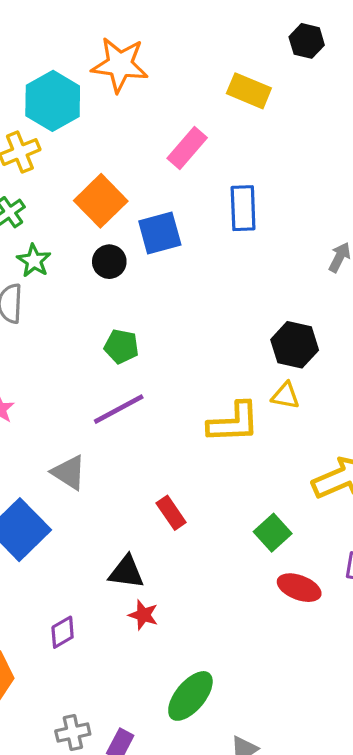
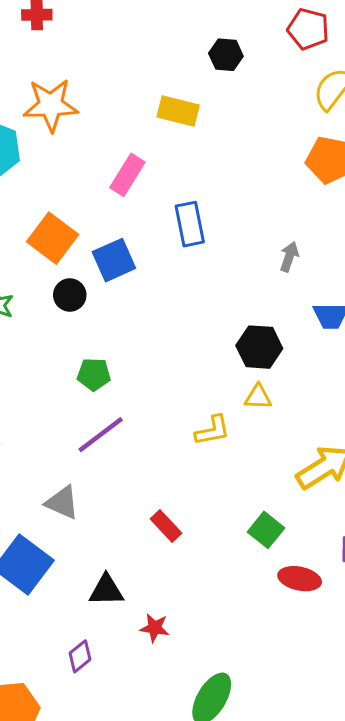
yellow L-shape: (234, 423) -> (212, 430), size x0.7
black triangle: (126, 572) -> (106, 590), moved

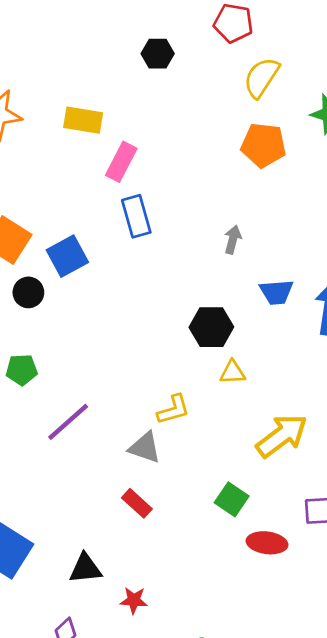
yellow rectangle: (178, 111) -> (83, 120), moved
pink rectangle: (127, 175) -> (121, 162), moved
green pentagon: (94, 374) -> (22, 370), moved
yellow triangle: (258, 397) -> (233, 372), moved
gray triangle: (62, 503) -> (145, 448), moved

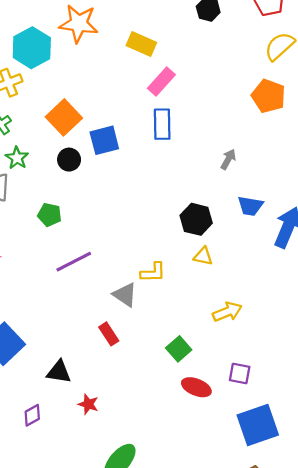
yellow arrow: (282, 436) -> (227, 312), size x0.7

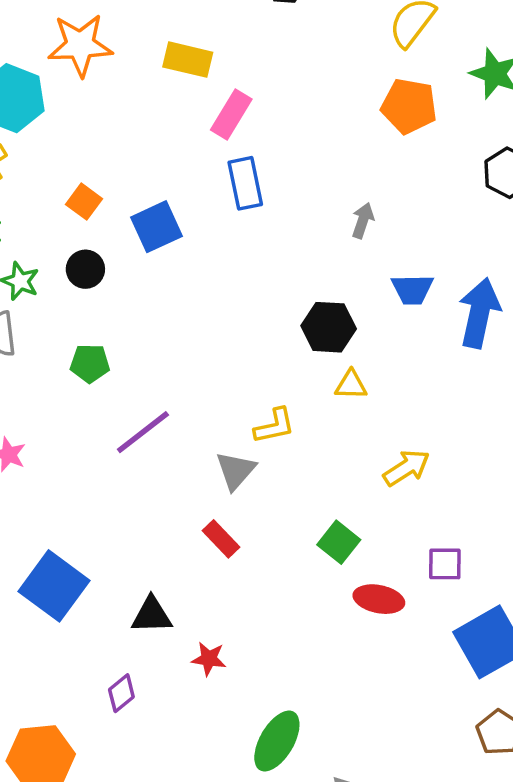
orange square: (64, 117) -> (84, 202), size x0.6
black circle: (69, 160) -> (85, 269), moved
gray triangle: (125, 295) -> (236, 470), turned 48

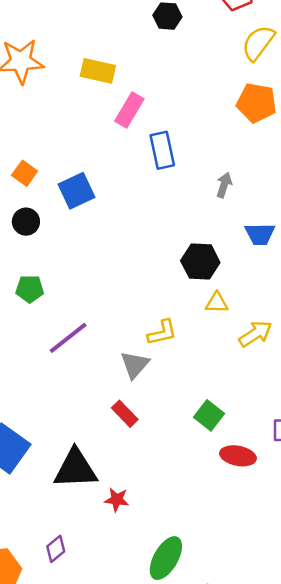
blue rectangle: (245, 183) -> (162, 150), moved
yellow arrow: (406, 468) -> (255, 334), moved
black triangle: (152, 615) -> (75, 469), size x1.5
purple diamond: (121, 693) -> (56, 549), moved

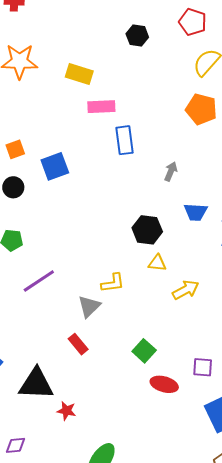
pink rectangle: (129, 110) -> (101, 107), turned 52
orange square: (25, 173) -> (15, 149), turned 30
purple diamond: (56, 549) -> (16, 445), turned 30

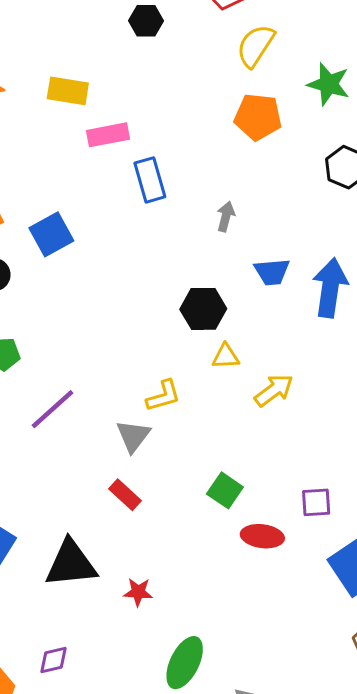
red star: (66, 411) -> (138, 592), moved

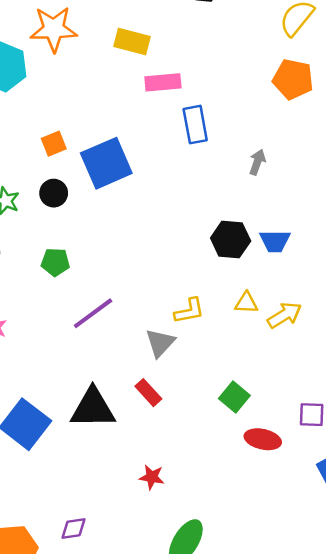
blue square: (51, 234) -> (106, 163), size x1.4
blue trapezoid: (272, 272) -> (275, 241), moved
yellow triangle: (226, 357) -> (246, 303), moved
black triangle: (71, 564) -> (93, 408), moved

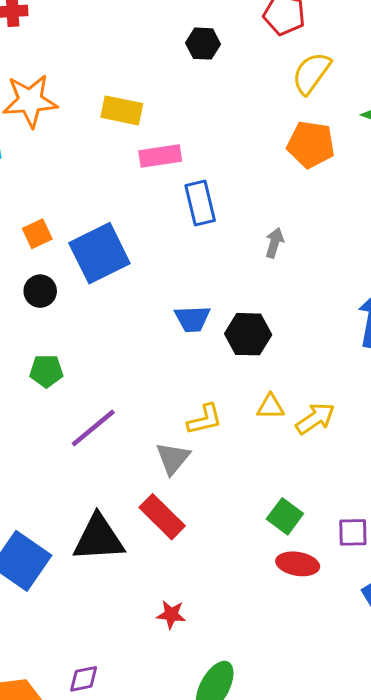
blue trapezoid: (275, 241) -> (192, 319), moved
red rectangle: (148, 393) -> (162, 517), size x1.4
green square: (234, 397) -> (285, 516), moved

